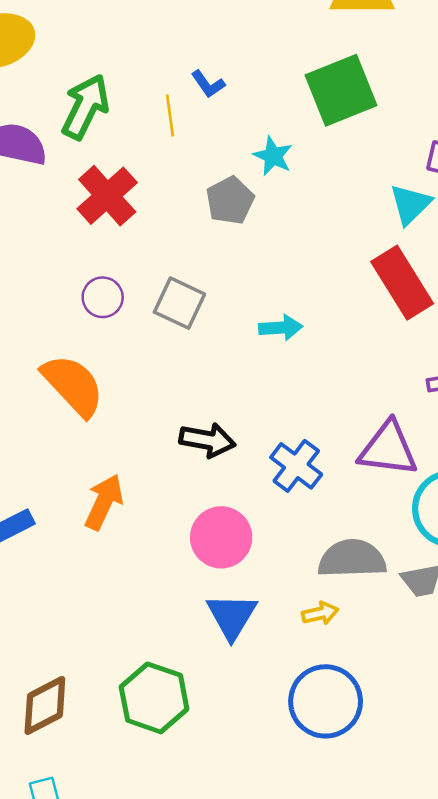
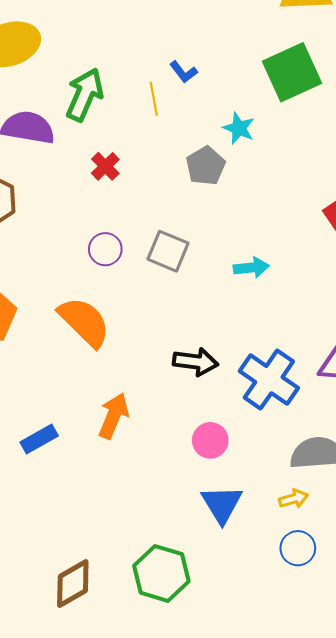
red cross: (107, 196) -> (105, 166), size x0.6
blue cross: (296, 466) -> (269, 380), size x1.4
pink circle: (221, 537) -> (210, 440), size x0.7
blue circle: (326, 701) -> (298, 548), moved, size x0.6

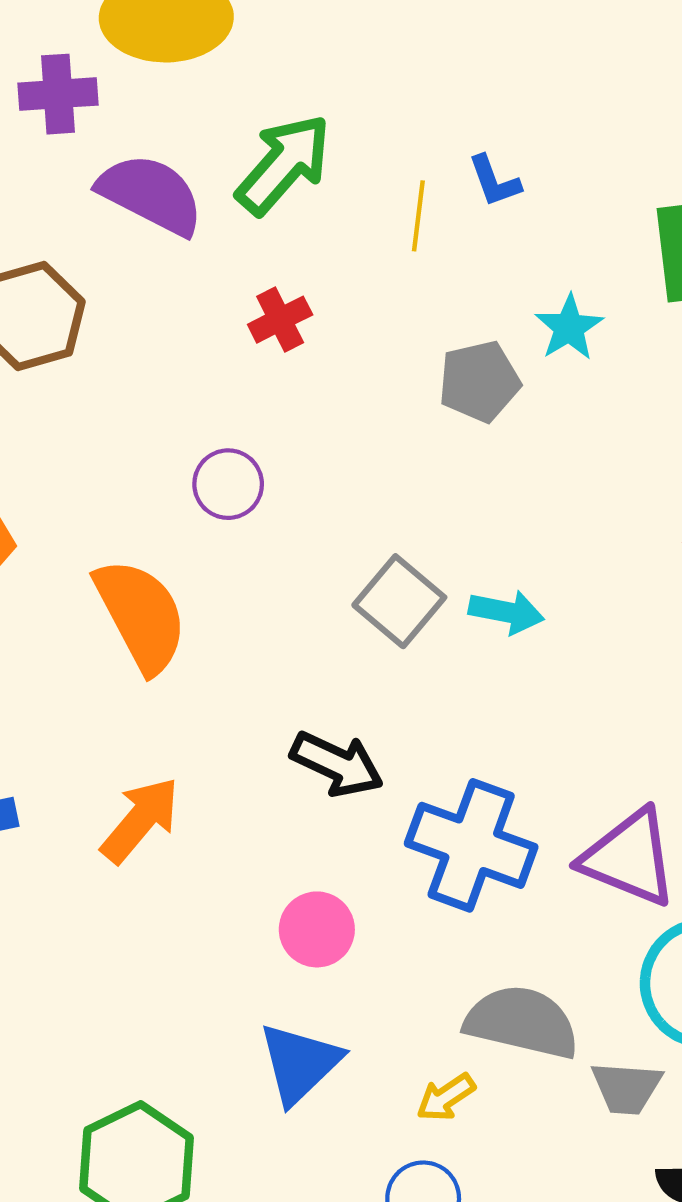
gray square: (168, 251) -> (399, 601), moved
blue cross: (269, 380) -> (471, 845), turned -32
yellow arrow: (294, 499) -> (446, 1097), turned 144

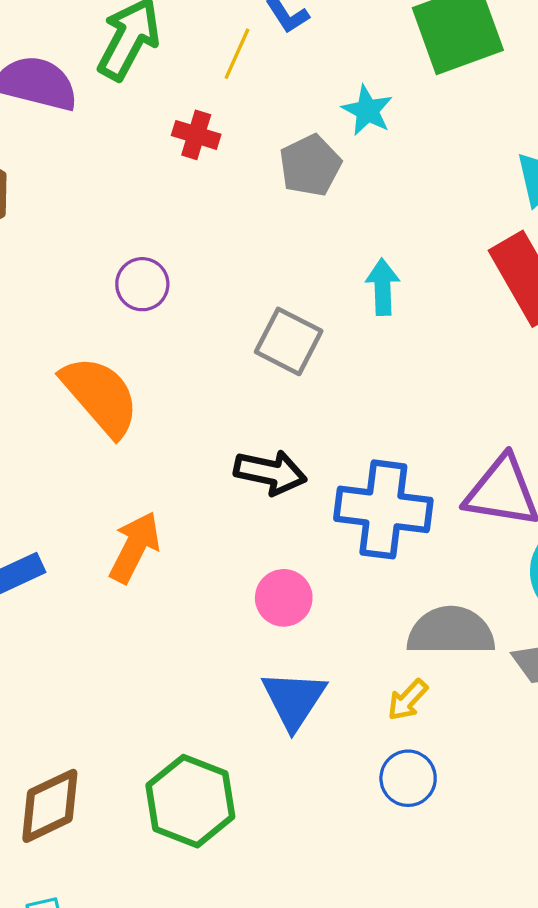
yellow line: (418, 216) -> (237, 54), turned 30
red cross: (280, 320) -> (196, 135), moved, turned -33
cyan arrow: (506, 612) -> (383, 287), moved, turned -90

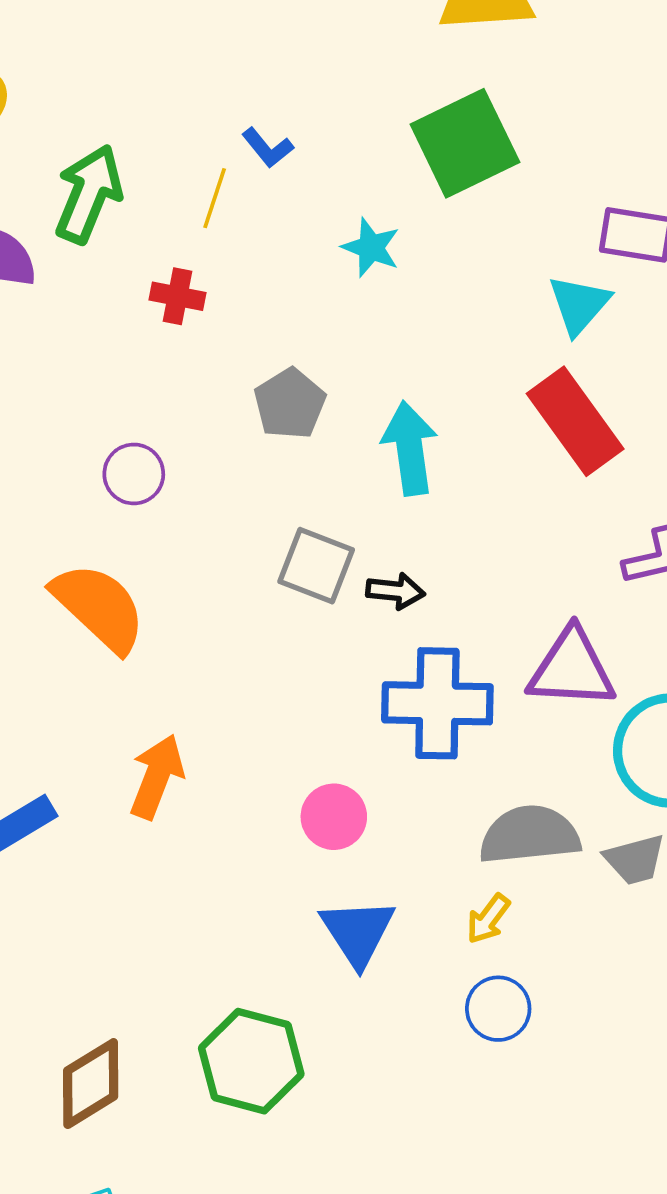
gray pentagon: (310, 166) -> (290, 404), moved
cyan arrow: (383, 287) -> (410, 448), size x1.4
gray square: (289, 341) -> (316, 566), moved
black arrow: (270, 472) -> (395, 591), moved, size x0.7

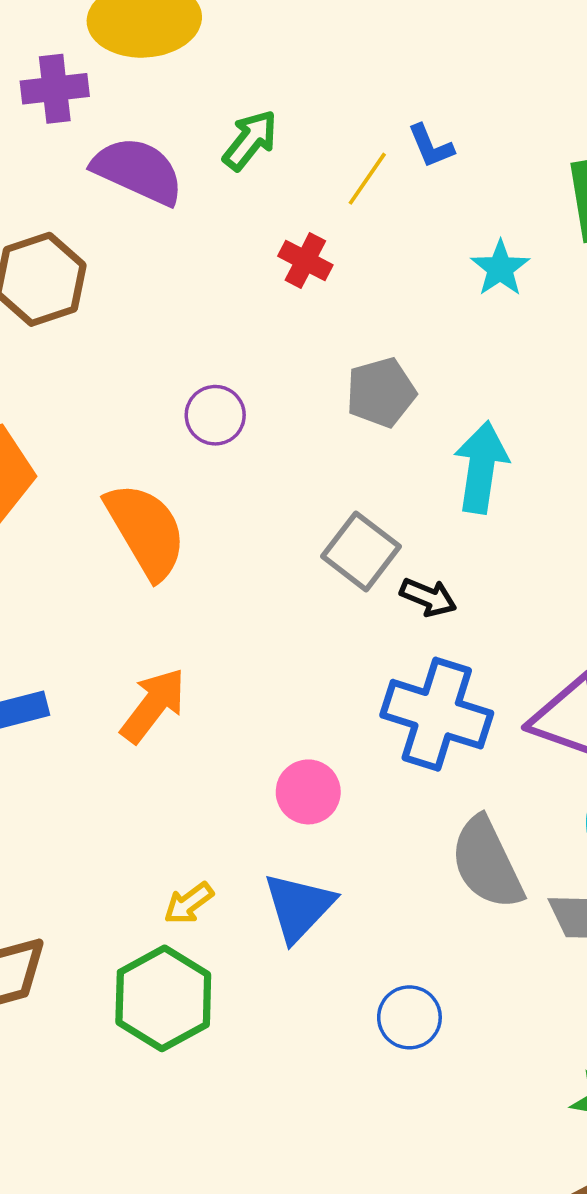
green arrow: (89, 194) -> (250, 140), size x0.7
gray semicircle: (530, 835) -> (487, 863), turned -126
yellow arrow: (488, 919) -> (189, 903), moved

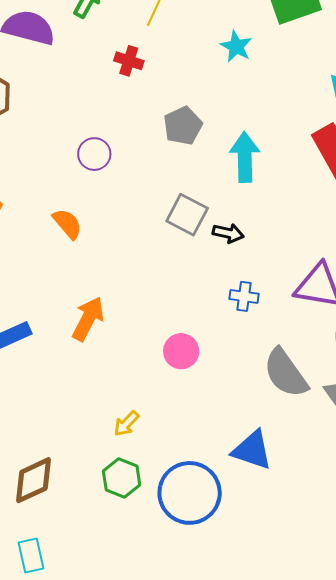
orange semicircle: (146, 531) -> (67, 224), size x0.6
blue cross: (437, 714) -> (244, 296), size x0.5
blue triangle: (299, 907) -> (252, 450), moved, turned -45
green hexagon: (163, 998) -> (122, 478), size x0.7
blue circle: (409, 1017) -> (190, 493), moved, size x1.8

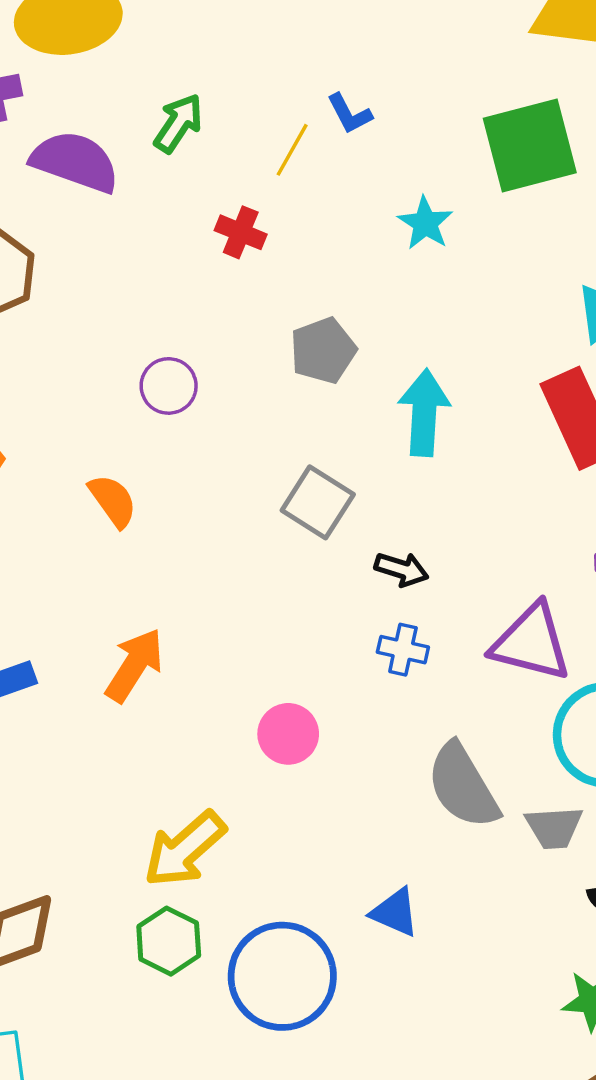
black arrow: (228, 233) -> (402, 569), moved
yellow arrow: (126, 424) -> (185, 849), size x1.8
blue triangle: (252, 450) -> (395, 912), size x0.7

